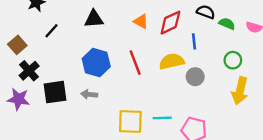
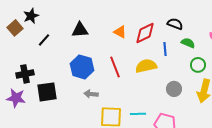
green semicircle: (227, 24) -> (188, 43), moved
brown square: (17, 45) -> (15, 28), moved
black cross: (29, 71) -> (25, 74), turned 30
gray circle: (195, 77) -> (174, 89), moved
gray arrow: (89, 94) -> (91, 94), moved

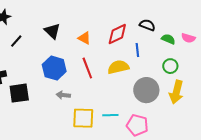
black triangle: (80, 30) -> (52, 31), turned 48
orange triangle: (120, 32) -> (84, 38), moved
green semicircle: (188, 43) -> (168, 39), moved
gray circle: (174, 89) -> (146, 90), size x1.6

